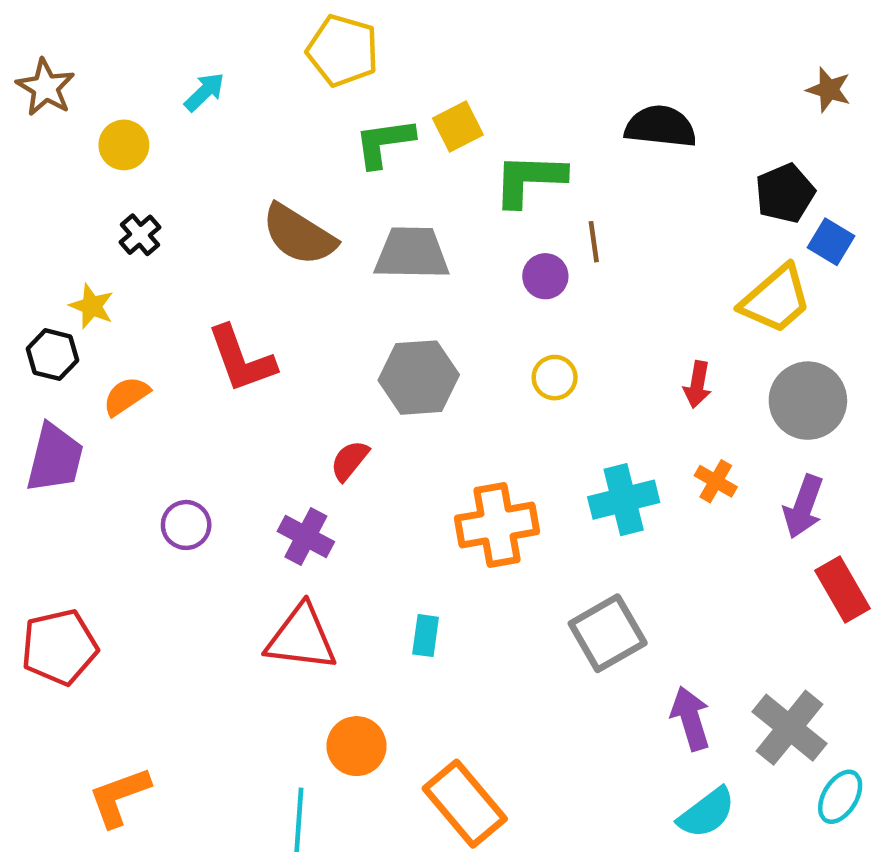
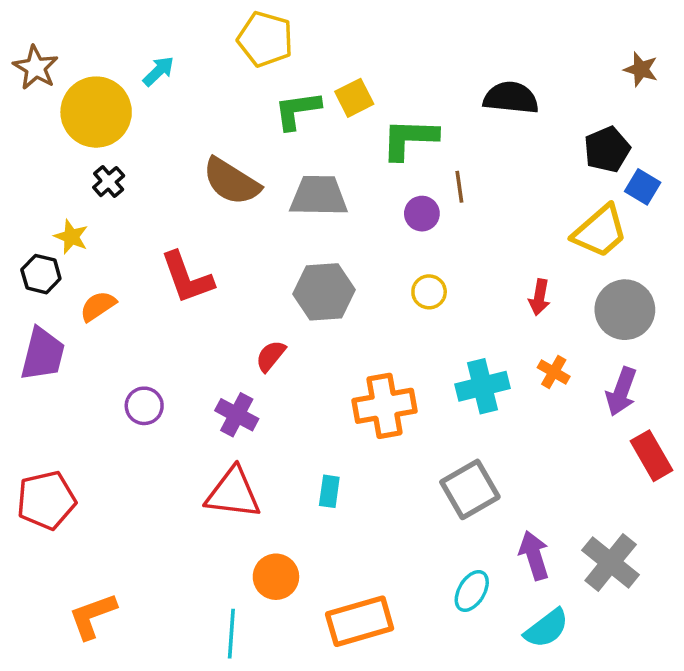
yellow circle: (124, 145) -> (96, 112), size x1.8
cyan ellipse: (840, 797) -> (472, 591), moved
orange rectangle: (465, 804) -> (360, 621), turned -66

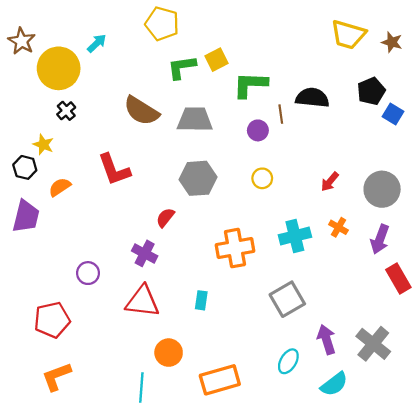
black semicircle: (511, 98) -> (312, 98), moved
yellow trapezoid: (600, 231) -> (348, 35), moved, turned 57
red arrow: (539, 297) -> (330, 182), turned 30
purple circle: (144, 406) -> (88, 273), moved
red pentagon: (46, 500) -> (52, 320), moved

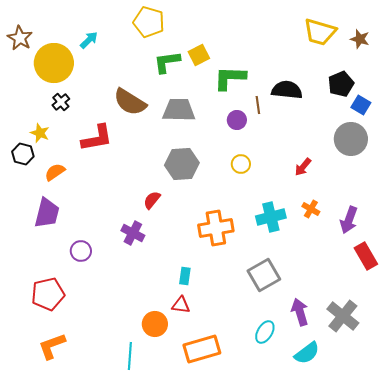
red L-shape: (114, 170) -> (97, 138), moved, turned -80
gray circle: (382, 189) -> (351, 139), moved
purple trapezoid: (26, 216) -> (47, 213), moved
red triangle: (142, 301) -> (181, 305), moved, size x0.6

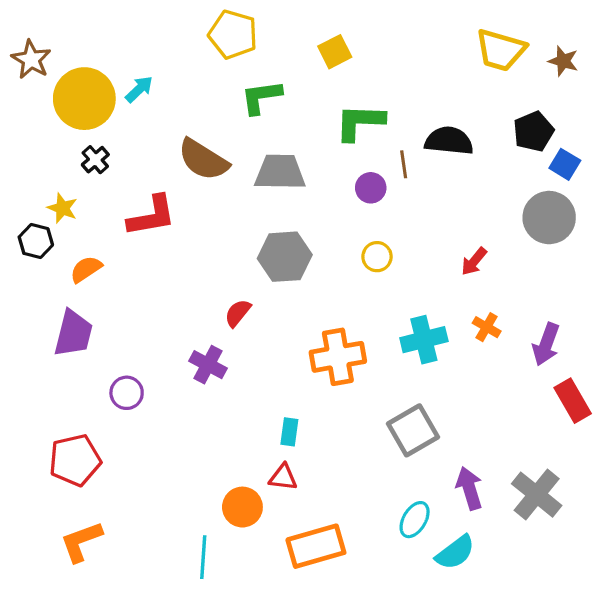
cyan arrow: (89, 40) -> (139, 89), moved
yellow square: (199, 55) -> (335, 52), moved
cyan semicircle: (307, 353) -> (455, 552), moved

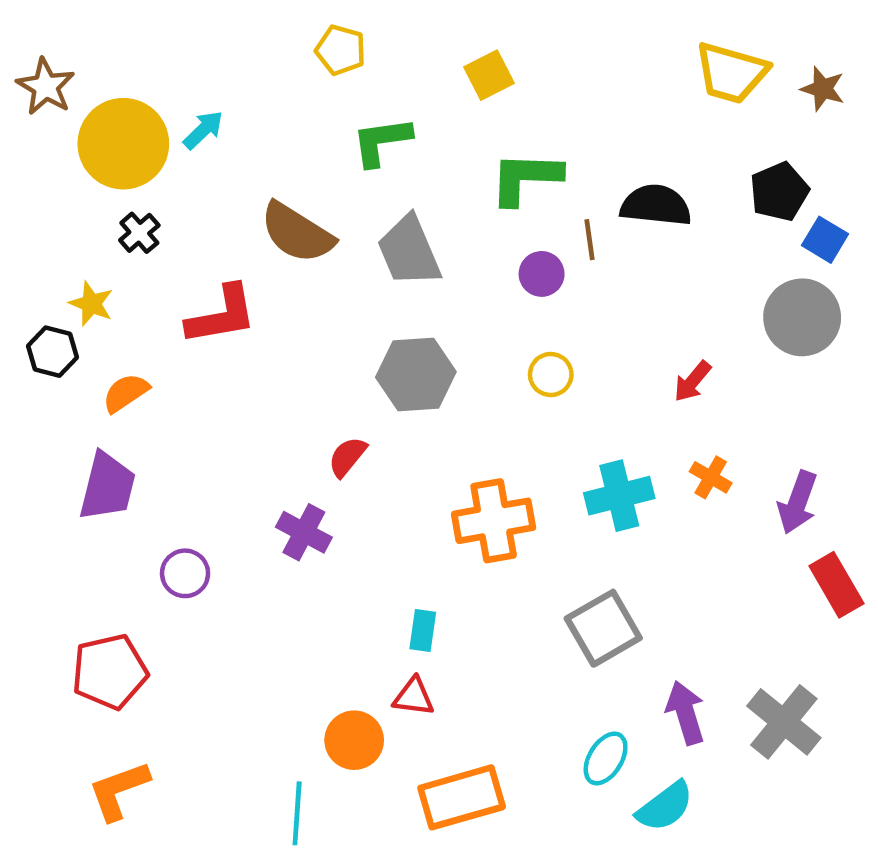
yellow pentagon: (233, 34) -> (340, 50), size x0.7
gray trapezoid: (280, 172) -> (409, 251), turned -114

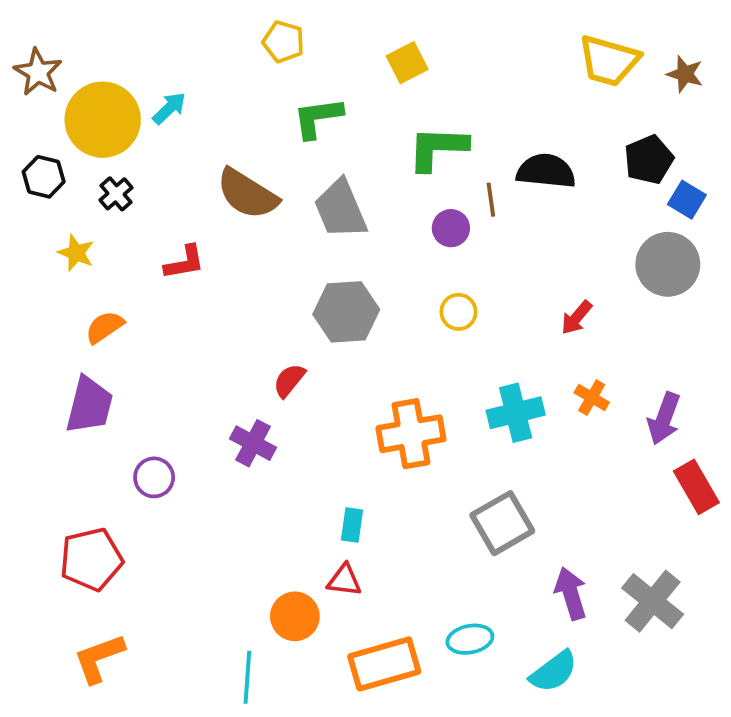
red L-shape: (222, 315) -> (184, 262), size x0.7
black hexagon: (52, 352) -> (44, 177), moved
cyan ellipse: (606, 758) -> (470, 639), moved, turned 48

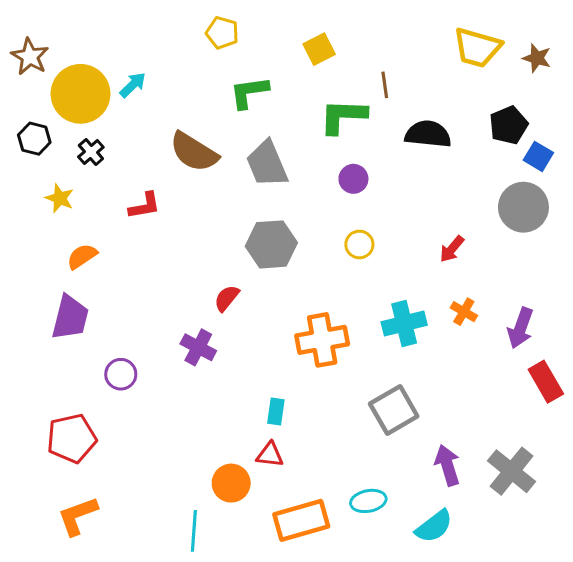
brown line: (491, 200) -> (385, 85), moved

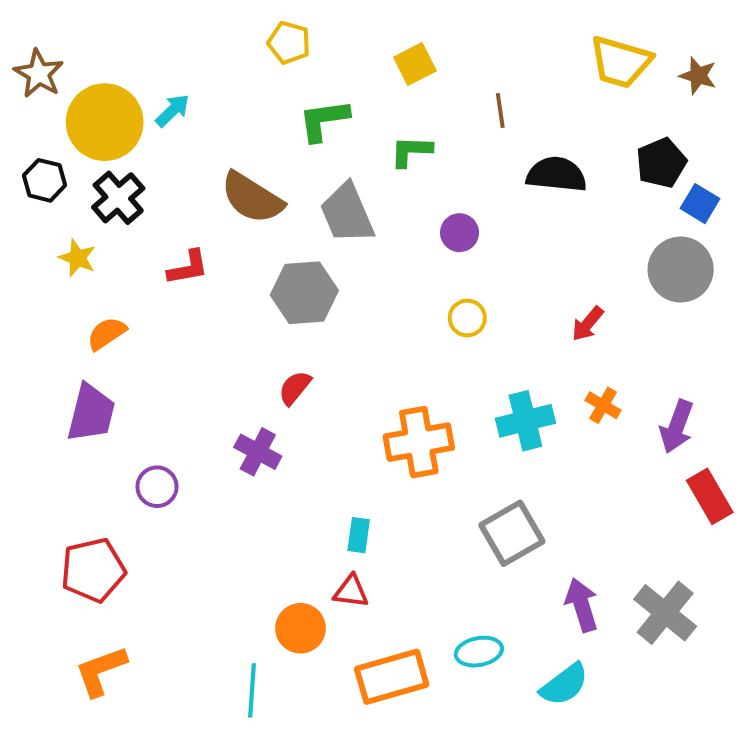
green L-shape: (343, 116) -> (411, 151), moved, size x0.7
black cross: (91, 152) -> (118, 198), size x1.5
gray hexagon: (271, 244) -> (304, 293), moved

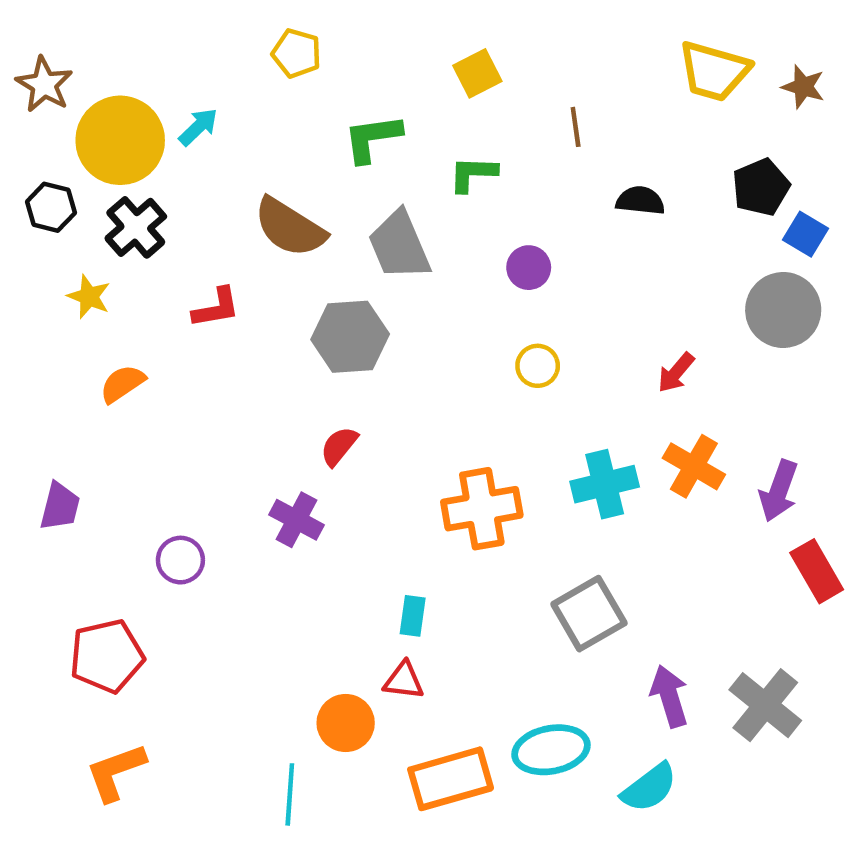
yellow pentagon: (289, 43) -> (297, 53), moved
black semicircle: (556, 174) -> (640, 201), size x0.7
orange cross: (603, 405) -> (694, 466), size x1.5
purple trapezoid: (91, 413) -> (60, 506), moved, size x0.7
cyan ellipse: (479, 652) -> (551, 750), size x1.4

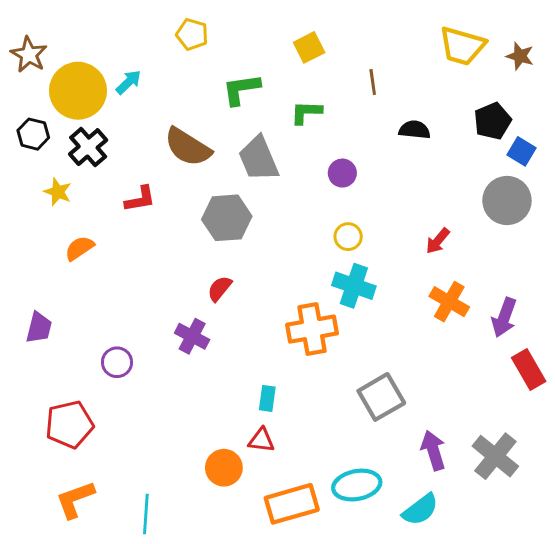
cyan cross: (605, 484) -> (354, 286), moved, turned 33
cyan line: (290, 794) -> (146, 514), moved

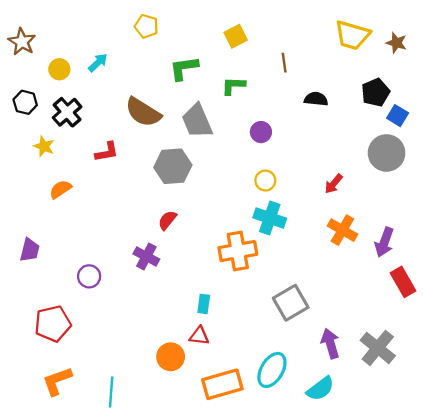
yellow circle: (78, 91) -> (59, 69), size x0.5
cyan ellipse: (357, 485) -> (272, 370), turned -48

